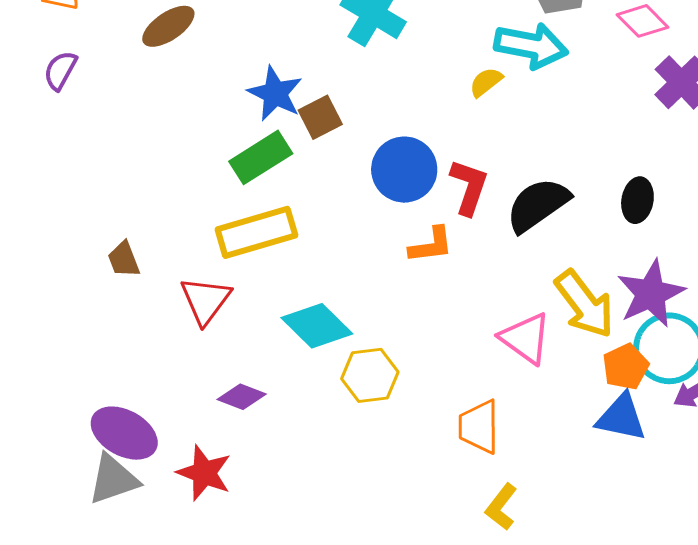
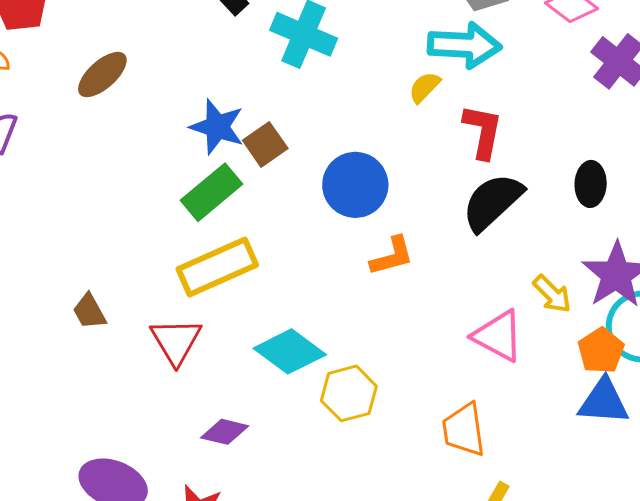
red L-shape: (469, 187) -> (483, 131), moved
yellow arrow: (585, 304) -> (552, 294), size x0.6

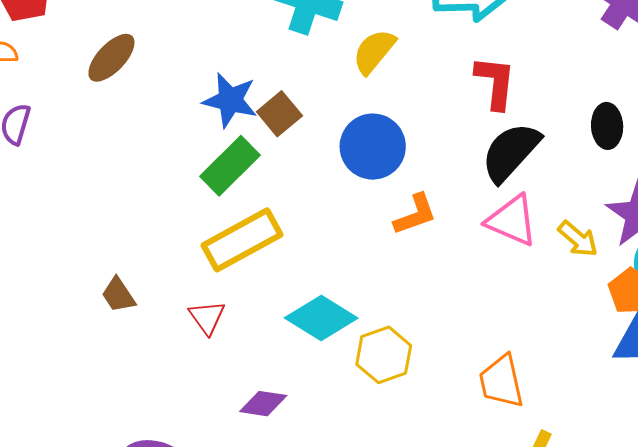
yellow semicircle: (424, 87) -> (374, 52), moved, size x1.4
pink triangle: (498, 336) -> (512, 221), moved
red triangle: (176, 341) -> (207, 317), size x0.7

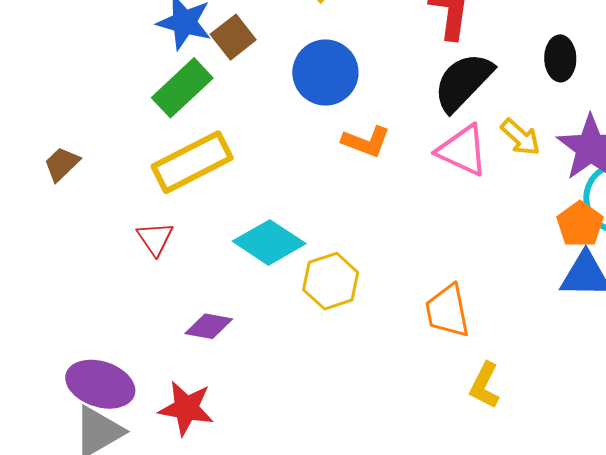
orange L-shape: (415, 214) -> (366, 142), turned 39
yellow arrow: (578, 239) -> (520, 137), moved
brown trapezoid: (118, 295) -> (62, 164), moved, turned 78

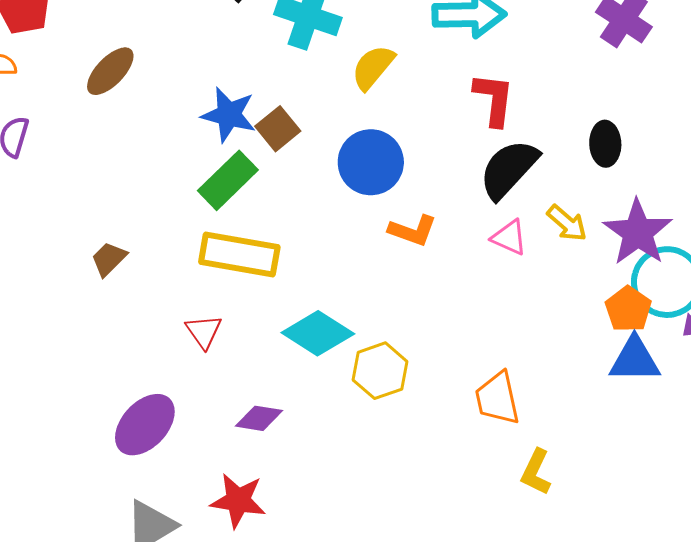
pink triangle: (462, 150) -> (509, 237), size x0.7
yellow rectangle: (192, 162) -> (239, 254), turned 38
purple ellipse: (100, 384) -> (145, 425), moved, turned -64

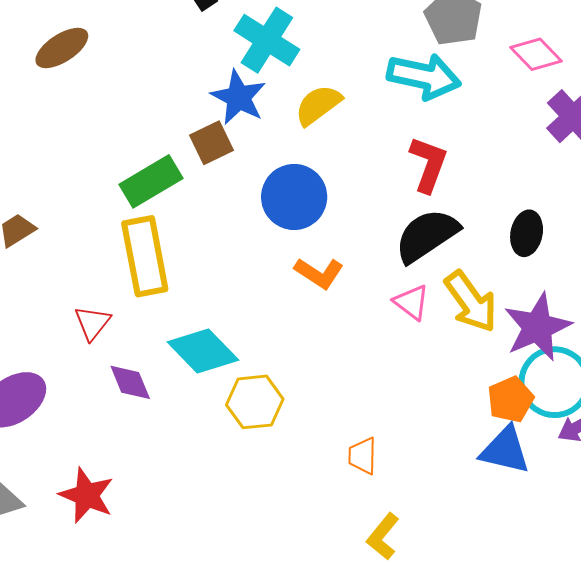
blue star: (229, 115) -> (239, 97), moved
yellow arrow: (567, 223) -> (471, 302), size x1.5
yellow rectangle: (239, 254) -> (145, 256), turned 56
orange trapezoid: (497, 398) -> (363, 456), size x0.7
purple diamond: (259, 418) -> (130, 382), moved, turned 45

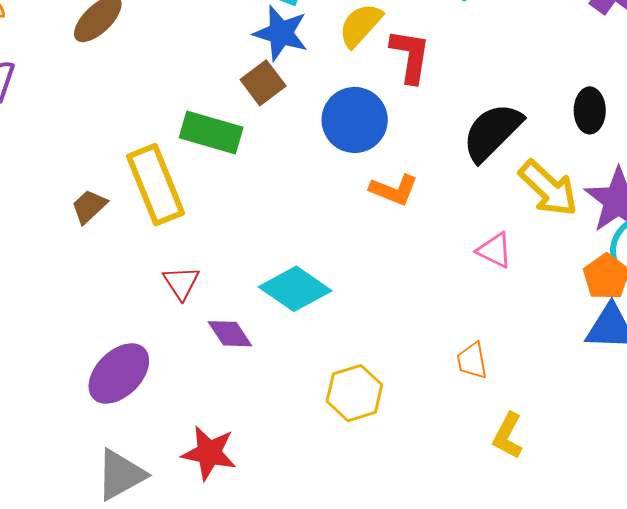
red L-shape: (428, 164) -> (410, 56), moved
green rectangle: (151, 181) -> (211, 133), turned 58
yellow rectangle: (145, 256) -> (156, 185), moved
pink triangle: (411, 302) -> (495, 250), moved
yellow hexagon: (255, 402) -> (354, 393), moved

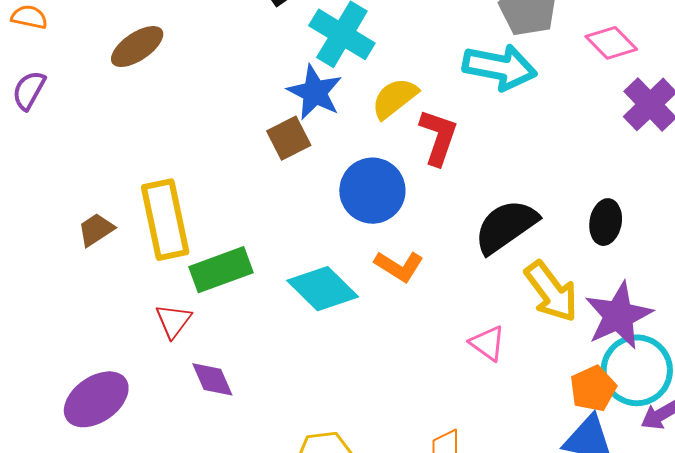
green rectangle: (211, 133) -> (221, 270), moved, turned -46
cyan diamond: (295, 289) -> (323, 289), moved

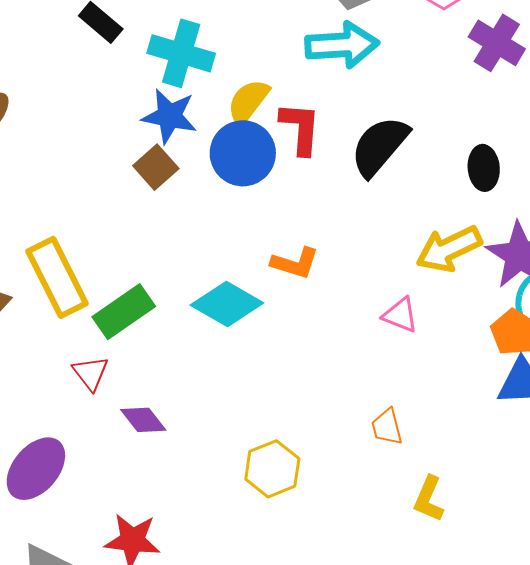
blue circle: (372, 191) -> (243, 153), moved
black semicircle: (506, 226) -> (380, 146), moved
yellow arrow: (551, 292) -> (449, 249), turned 116

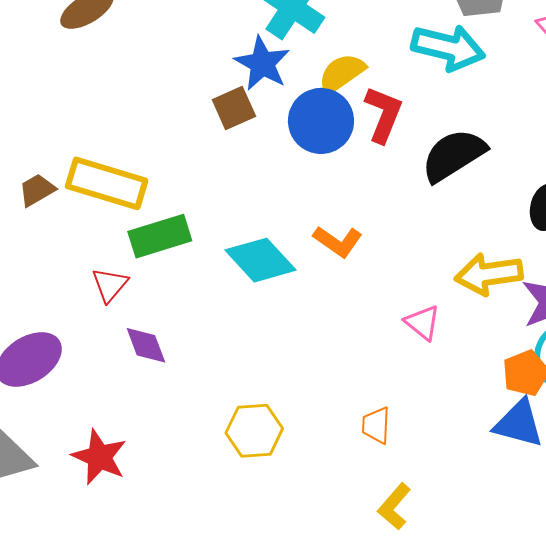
yellow rectangle: (57, 277) -> (107, 183), turned -64

